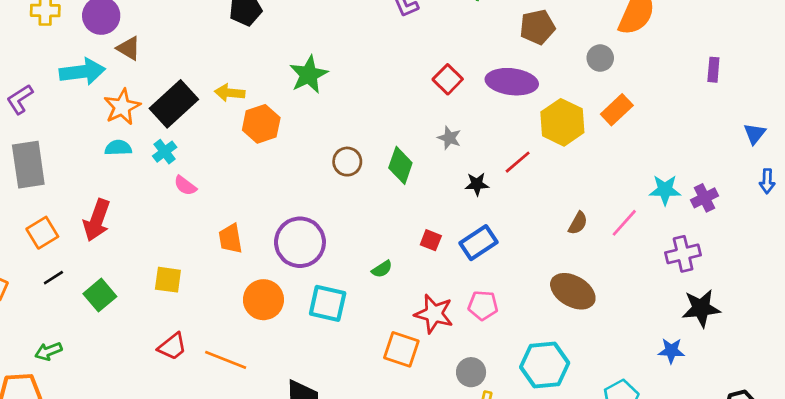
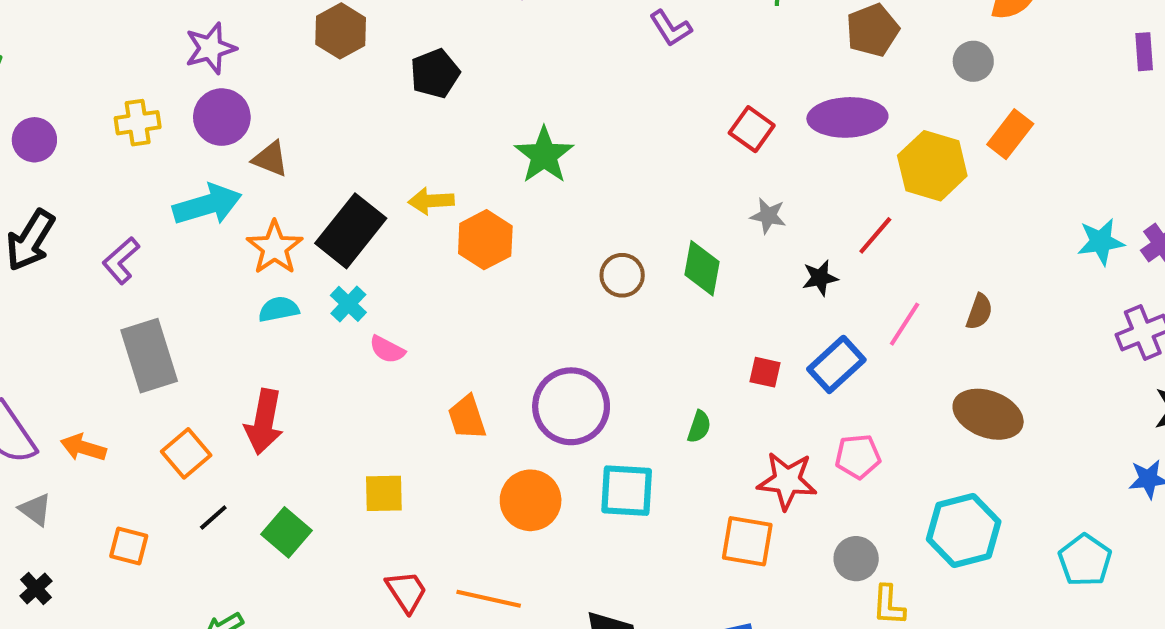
pink line: (624, 223) -> (905, 324), moved
green semicircle: (382, 269) -> (699, 427), turned -30
red trapezoid: (172, 346) -> (406, 592), turned -76

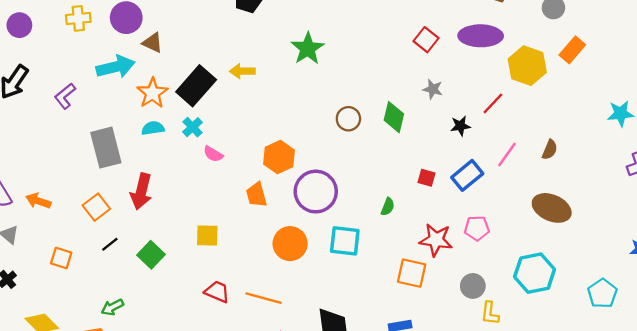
orange hexagon: (485, 240) -> (279, 157), moved
gray rectangle: (149, 356) -> (106, 148), moved
red trapezoid: (406, 592) -> (217, 292), turned -36

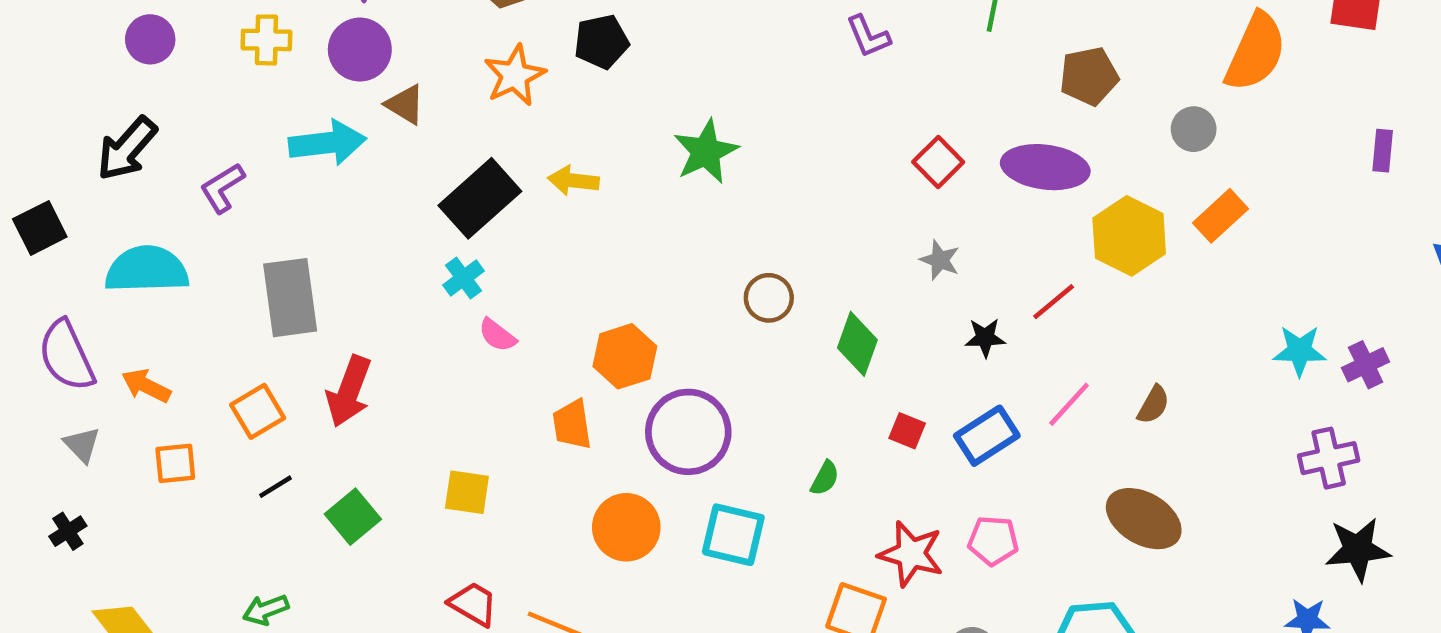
orange star: (152, 93) -> (515, 75), moved
green diamond: (394, 117) -> (857, 344), moved
cyan semicircle: (153, 128) -> (147, 270), moved, size x1.8
orange square: (61, 258) -> (175, 463), moved, turned -30

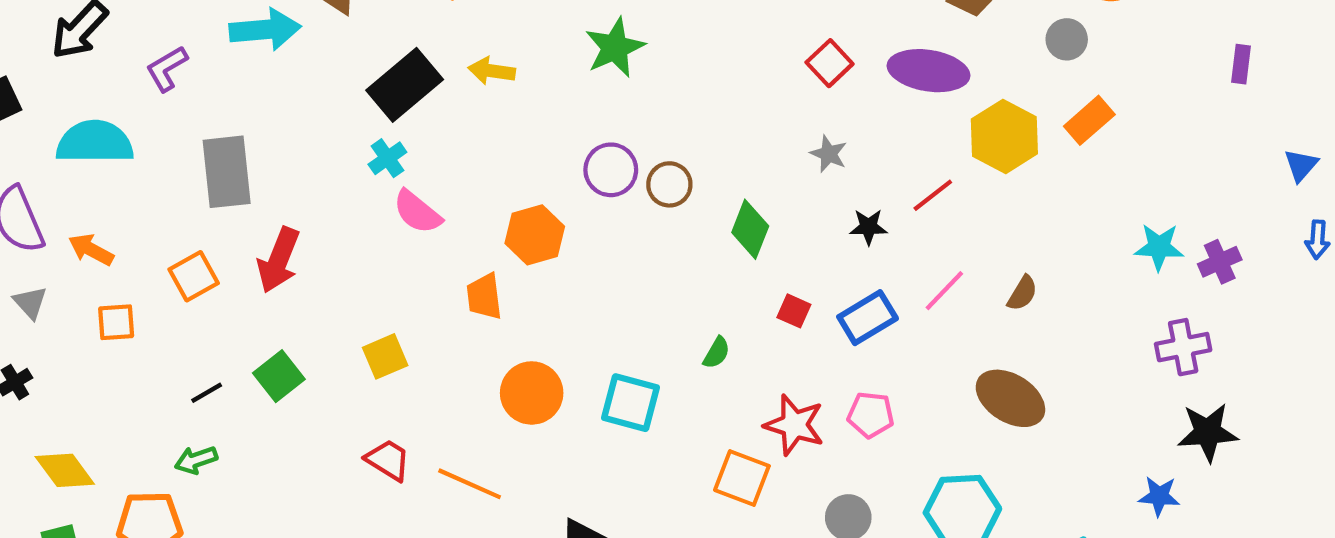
pink semicircle: (497, 335) -> (417, 212), size x1.4
purple circle: (688, 432) -> (611, 170), moved, size x0.7
black line: (275, 487) -> (207, 393), moved
yellow square: (467, 492) -> (385, 356), turned -33

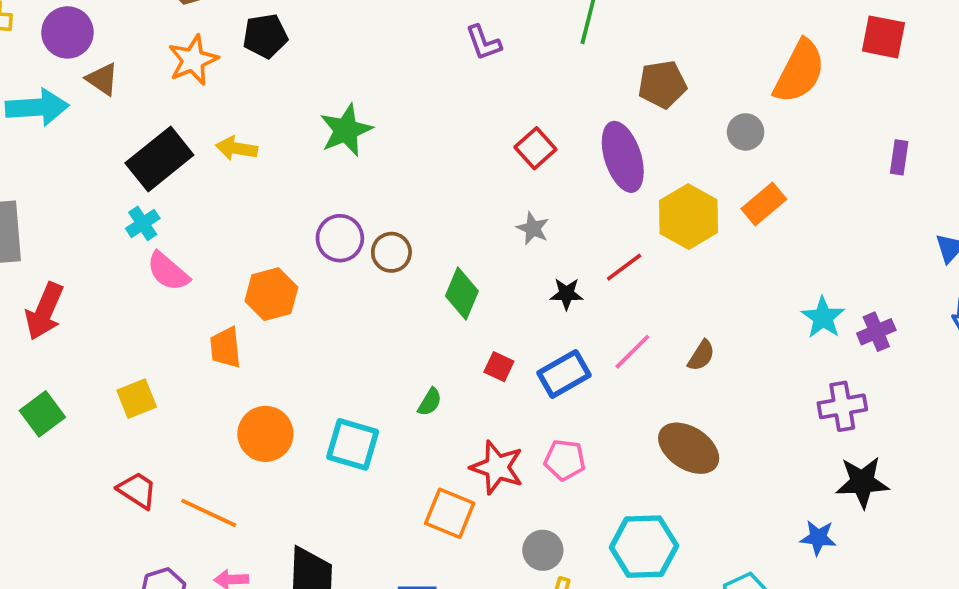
purple ellipse: (928, 71) -> (623, 157), turned 62
cyan star: (1159, 247) -> (823, 317), turned 30

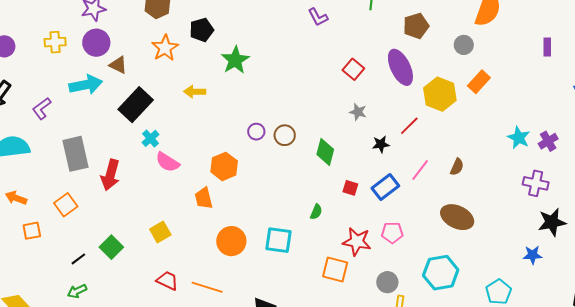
green star: (346, 130) -> (235, 60), moved
black rectangle: (159, 159) -> (136, 105), moved
purple circle: (340, 238) -> (256, 132), size x0.7
red arrow: (44, 311) -> (110, 175), moved
purple cross: (842, 406) -> (536, 183), turned 30

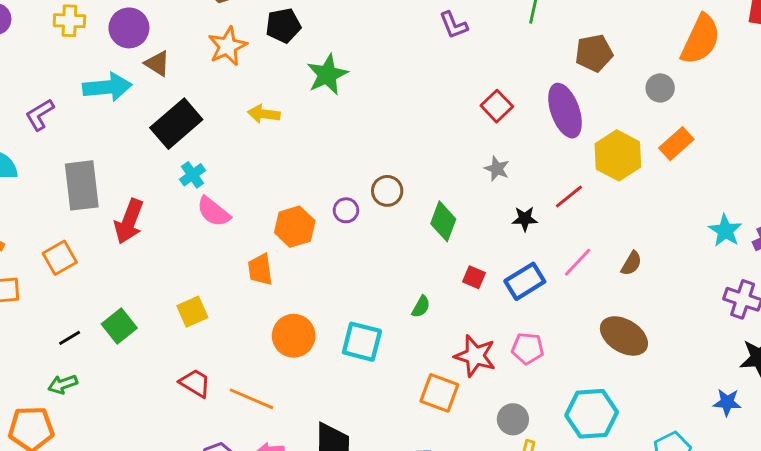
purple circle: (256, 132) -> (346, 210), moved

